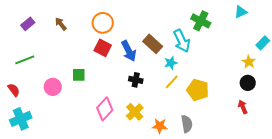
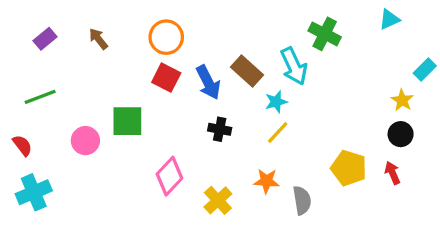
green square: (79, 75) -> (127, 121), size x1.5
yellow pentagon: (198, 90) -> (349, 168), moved
yellow cross: (135, 112) -> (218, 200), moved
orange star: (160, 126) -> (266, 181), moved

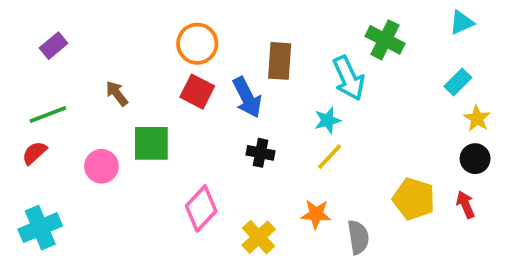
brown arrow: (98, 39) -> (117, 93), moved
cyan rectangle: (425, 69) -> (458, 82), moved
brown rectangle: (247, 71) -> (280, 61), moved, turned 52
red semicircle: (22, 145) -> (34, 153), moved, turned -95

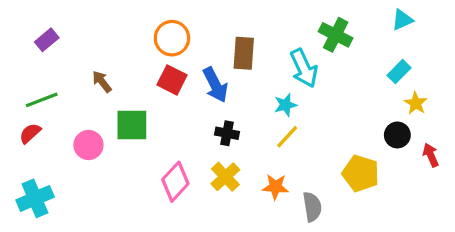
black circle: (475, 159) -> (397, 135), moved
red arrow: (465, 205) -> (431, 155), moved
yellow cross: (259, 237) -> (225, 177), moved

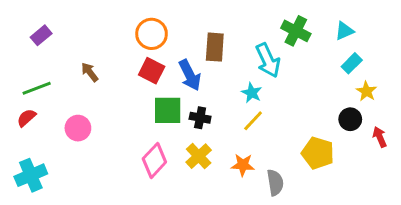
cyan triangle: (402, 20) -> (344, 31), moved
cyan star: (285, 105) -> (252, 93), turned -30
green square: (132, 125) -> (168, 110), moved

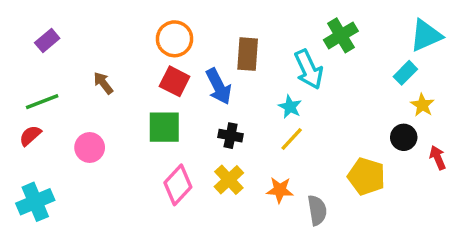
green cross: (296, 31) -> (341, 35), turned 32
cyan triangle: (344, 31) -> (426, 35), moved, size x1.5
green square: (168, 110) -> (164, 127), moved

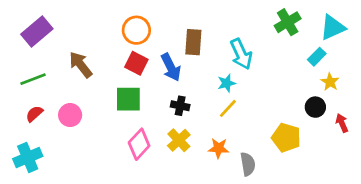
green cross: (341, 35) -> (288, 22), moved
purple rectangle: (47, 41) -> (37, 31), size x1.6
brown arrow: (103, 83) -> (81, 65), size x1.5
cyan star: (290, 107) -> (227, 83), turned 30
red semicircle: (30, 136) -> (34, 114), moved

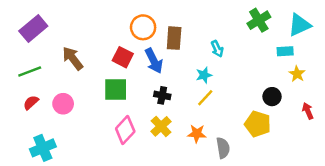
orange circle: (136, 30) -> (143, 27), moved
cyan arrow: (241, 54) -> (217, 49), size x0.6
cyan rectangle: (317, 57) -> (285, 51), turned 42
black circle: (315, 107) -> (272, 97), moved
cyan cross: (28, 157) -> (43, 148), moved

